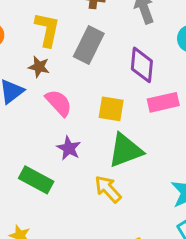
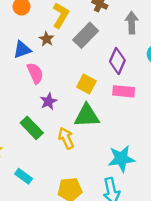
pink semicircle: (59, 103) -> (35, 73), moved
green rectangle: (36, 180) -> (32, 128), moved

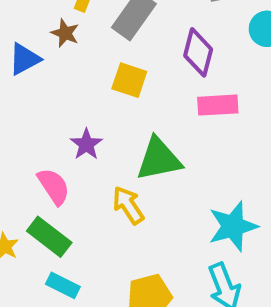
pink semicircle: (35, 73) -> (54, 186), moved
yellow square: (86, 84) -> (129, 80), moved
green rectangle: (32, 128) -> (49, 237), moved

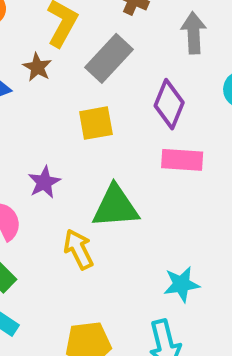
yellow square: (129, 80) -> (96, 123), turned -36
cyan star: (233, 226) -> (181, 284), size x0.7

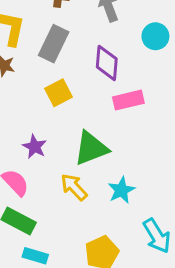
cyan star: (181, 284) -> (121, 190), moved

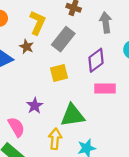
purple diamond: (107, 63) -> (96, 60), turned 35
yellow arrow: (74, 187) -> (55, 139), turned 36

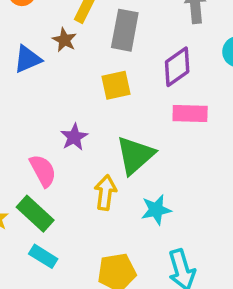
gray rectangle: (63, 39) -> (125, 30), turned -30
green triangle: (72, 115) -> (135, 155), turned -35

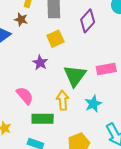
pink rectangle: (190, 113) -> (106, 69), moved
purple star: (74, 137) -> (40, 63), moved
green rectangle: (35, 214) -> (43, 119), moved, turned -30

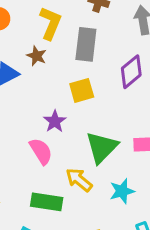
pink semicircle: (25, 96) -> (41, 151), moved
yellow arrow: (63, 100) -> (79, 180), turned -54

